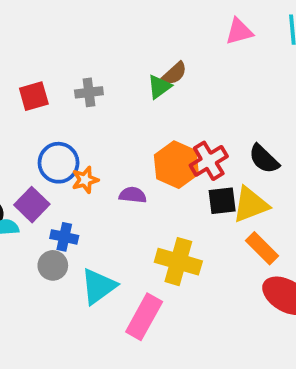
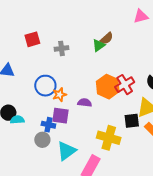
red square: (34, 96) -> (32, 39), moved
black square: (222, 201) -> (132, 121), moved
purple square: (32, 205) -> (60, 116), moved, turned -36

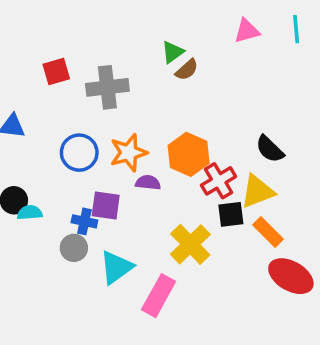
green triangle: (99, 45) -> (173, 52), moved
gray cross: (61, 48) -> (107, 87), size x1.6
red cross: (125, 85) -> (219, 181), moved
orange star: (59, 95) -> (129, 153), moved, size x1.5
yellow cross: (109, 138) -> (190, 244), turned 30

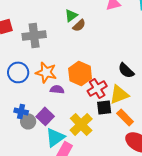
orange star: (129, 153) -> (46, 72), turned 30
purple square: (106, 206) -> (45, 116), moved, turned 36
gray circle: (74, 248) -> (28, 121), moved
cyan triangle: (116, 267) -> (55, 137), moved

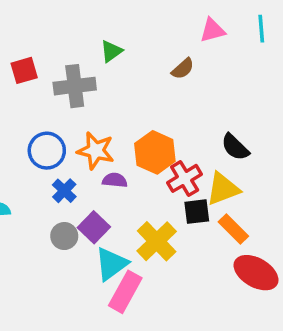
green triangle: (71, 15) -> (111, 51), moved
brown semicircle: (79, 25) -> (183, 69), moved
blue cross: (21, 111) -> (64, 191), moved, turned 32

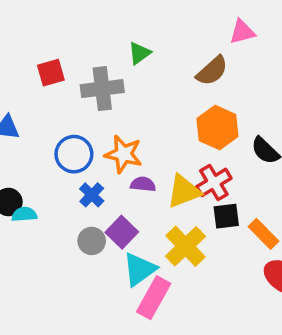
brown semicircle: (183, 69) -> (212, 71), size x1.4
orange hexagon: (155, 152) -> (217, 128), moved
yellow triangle: (223, 189) -> (184, 191), moved

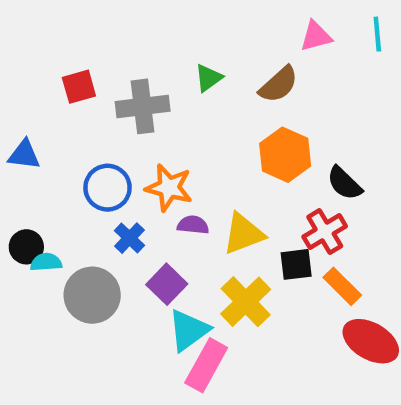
green triangle: (139, 53) -> (208, 78), moved
red cross: (214, 182) -> (325, 232), moved
gray circle: (92, 241) -> (92, 295), moved, size x1.6

